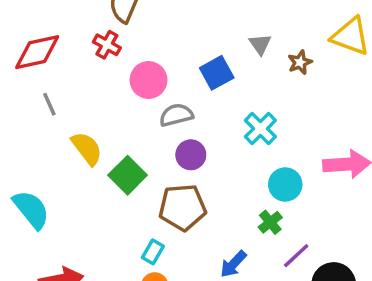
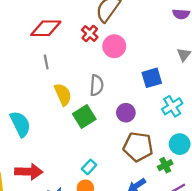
blue square: (217, 73) -> (152, 78), moved
pink circle: (148, 80) -> (114, 46), moved
gray semicircle: (176, 115) -> (97, 85), moved, turned 96
brown pentagon: (183, 207) -> (138, 147), moved

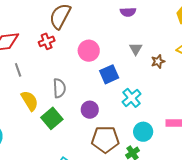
red cross: (90, 34) -> (47, 41), turned 35
pink circle: (114, 46) -> (89, 51), moved
gray line: (46, 62) -> (18, 70), moved

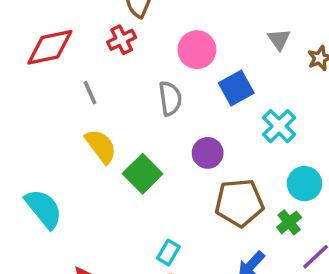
gray line: (18, 70) -> (90, 93), moved
gray semicircle: (59, 88) -> (170, 98), moved

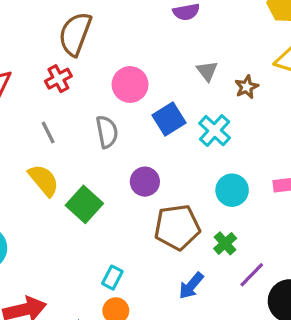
gray line: (90, 93) -> (48, 132), moved
cyan cross: (279, 126) -> (215, 131), moved
cyan circle: (305, 184) -> (232, 190), moved

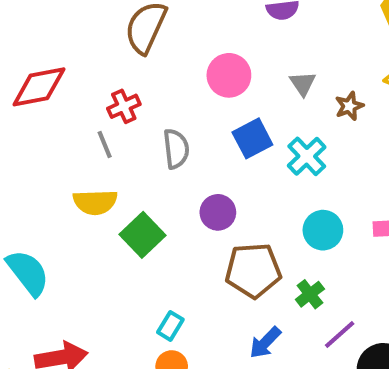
red cross: (58, 79) -> (124, 106), moved
pink circle: (130, 85) -> (229, 75), moved
yellow semicircle: (44, 180) -> (95, 202), turned 124

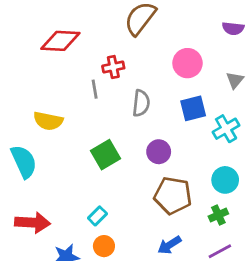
yellow semicircle: (95, 202) -> (48, 121), moved
green cross: (310, 294) -> (218, 215), moved
cyan rectangle: (170, 326) -> (97, 216), moved

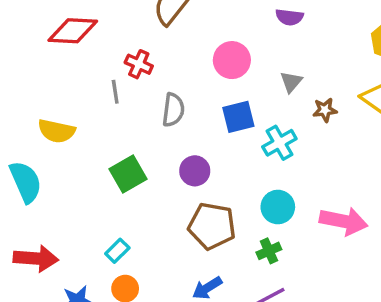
red cross: (113, 67) -> (139, 64), turned 35

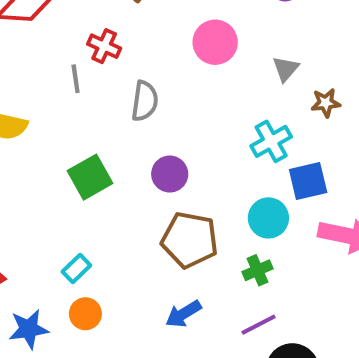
blue square: (238, 117) -> (308, 181), moved

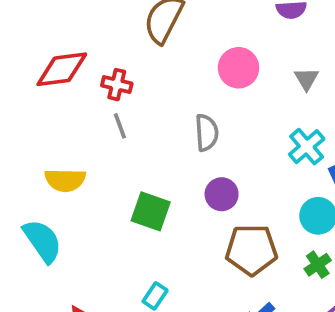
red cross: (104, 46) -> (117, 85), moved
gray semicircle: (145, 101) -> (207, 133), moved
green square: (90, 177) -> (151, 211), turned -30

